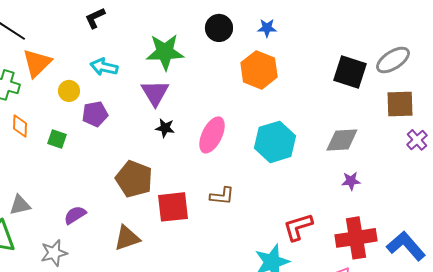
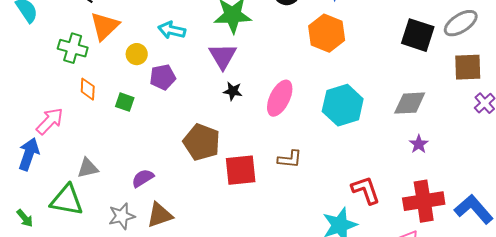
purple star: (351, 181) -> (419, 144), turned -30
red L-shape: (298, 227) -> (366, 190), turned 88
brown triangle: (127, 238) -> (160, 215), moved

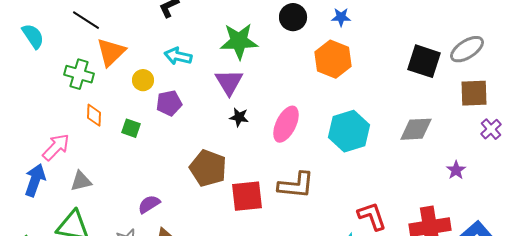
purple star: (419, 144) -> (456, 170), moved
brown L-shape: (290, 159) -> (296, 185), size x1.5
gray triangle: (88, 168) -> (81, 181), moved

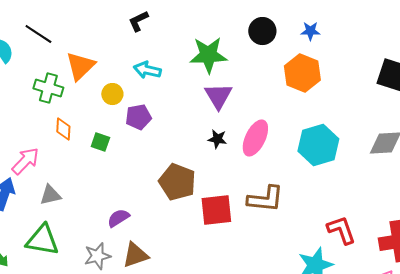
black line: (86, 20) -> (38, 34), moved
purple triangle: (229, 82) -> (218, 96), moved
black star: (239, 117) -> (217, 139), moved

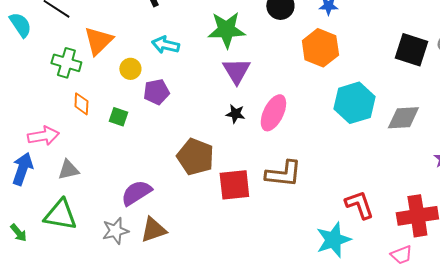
cyan hexagon: (318, 145) -> (354, 103), moved
pink arrow: (25, 161) -> (43, 136), turned 36
purple semicircle: (118, 218) -> (136, 193), size x1.4

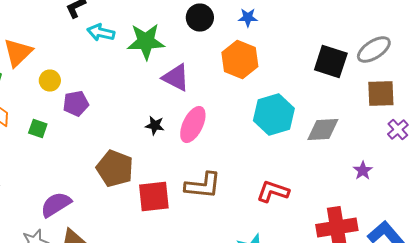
cyan arrow: (165, 45) -> (101, 32), moved
purple triangle: (236, 71) -> (176, 78), moved, turned -32
red L-shape: (359, 205) -> (273, 192), moved, turned -52

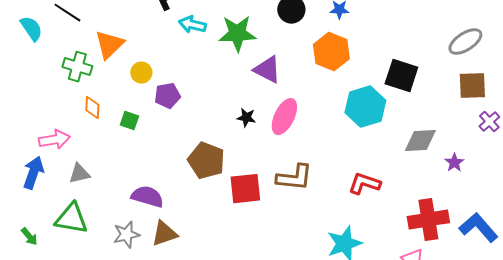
black square: (331, 62) -> (401, 76), moved
gray diamond: (323, 130) -> (420, 141), moved
purple semicircle: (56, 204) -> (147, 197), turned 48

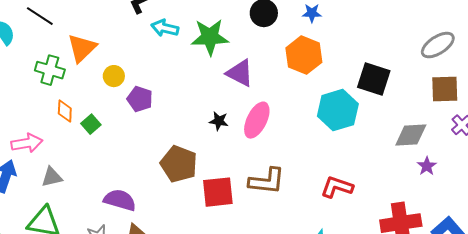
purple pentagon: (167, 96) -> (140, 99), turned 30
green square: (129, 121) -> (91, 124), moved, turned 30
gray diamond: (420, 141) -> (411, 135), moved

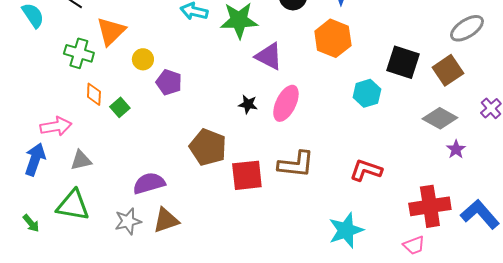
brown square: (445, 89) -> (448, 70), moved, turned -32
cyan hexagon: (338, 110) -> (367, 93), size x0.7
gray diamond: (411, 135) -> (440, 118), turned 32
purple semicircle: (120, 200) -> (149, 183), turned -32

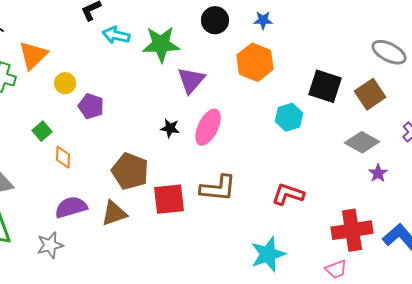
gray ellipse: (467, 28) -> (389, 52), turned 60
purple triangle: (269, 56) -> (191, 80), turned 44
orange diamond: (94, 94) -> (63, 157), moved
brown triangle: (166, 220) -> (114, 213), moved

